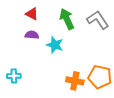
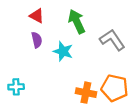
gray L-shape: (98, 20) -> (112, 40), moved
purple semicircle: (32, 35) -> (37, 40), turned 72

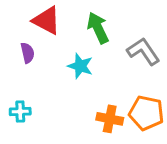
red triangle: (37, 16) -> (47, 21), size x1.5
purple semicircle: (37, 40) -> (28, 53), moved

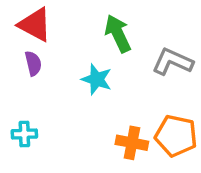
red triangle: (47, 21) -> (35, 25), moved
gray L-shape: (143, 51) -> (173, 62), turned -32

